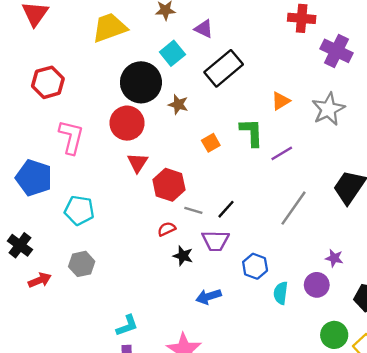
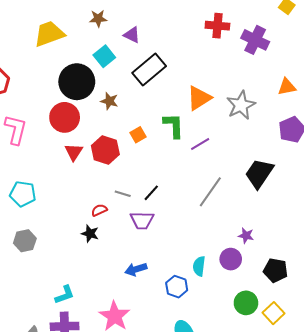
purple cross: (337, 51) -> (255, 40), moved
orange triangle: (281, 101) -> (199, 98), size x1.5
red hexagon: (169, 185) -> (105, 150), moved
black star: (183, 256) -> (90, 234), moved
blue hexagon: (255, 266) -> (177, 287), moved

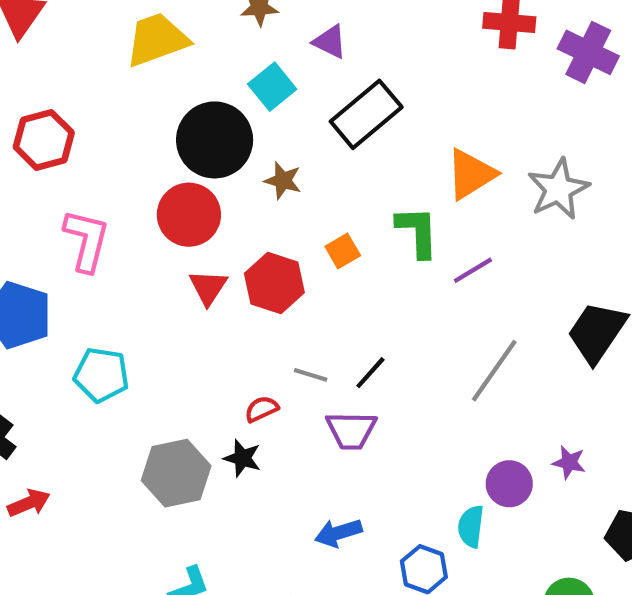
gray hexagon: (25, 241) -> (176, 473), moved, size x1.4
purple circle: (231, 259) -> (509, 484), moved

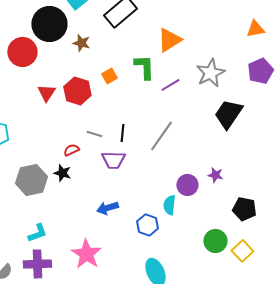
gray star: (558, 189) -> (210, 73), moved
red circle: (189, 215) -> (22, 52), moved
gray line: (494, 371) -> (161, 136), moved
black line: (370, 373) -> (122, 133), turned -36

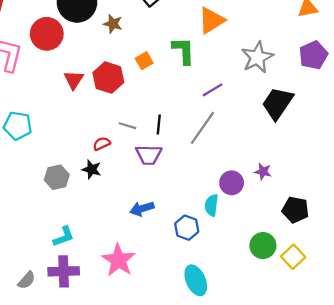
purple line: (170, 85) -> (213, 90), moved
gray hexagon: (31, 180) -> (57, 177), size x0.7

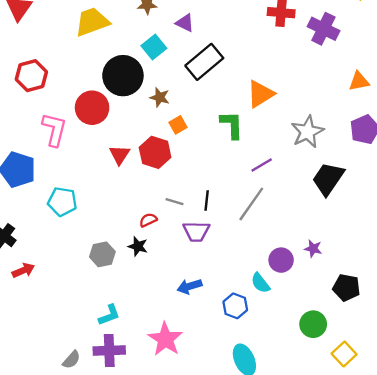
orange square: (144, 61) -> (178, 125), moved
cyan semicircle: (211, 205) -> (260, 283), turned -45
yellow square: (293, 257) -> (344, 354), moved

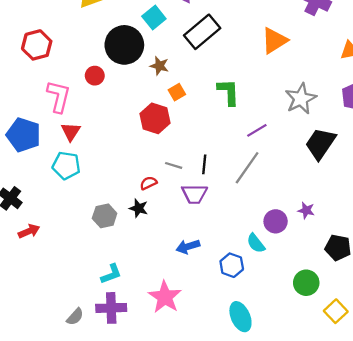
orange triangle: (260, 94) -> (274, 41), moved
red circle: (92, 108) -> (95, 76), size x0.6
red triangle: (120, 155) -> (71, 132), moved

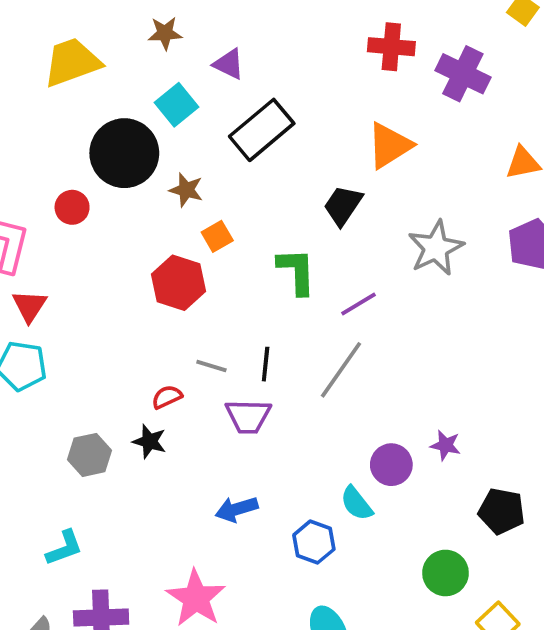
green L-shape: (228, 92) -> (297, 271), moved
black trapezoid: (320, 144) -> (343, 205), moved, size x0.7
cyan L-shape: (111, 274) -> (64, 548), moved

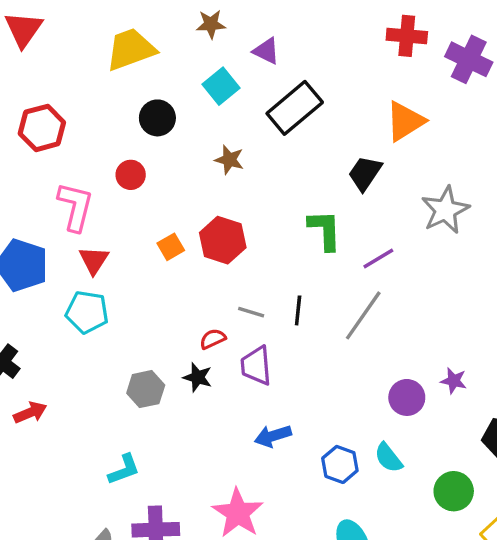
black circle: (124, 153) -> (157, 118), moved, size x0.6
orange square: (217, 236) -> (171, 247), moved
purple trapezoid: (248, 416) -> (256, 366), moved, turned 84
cyan semicircle: (356, 503) -> (388, 458), moved

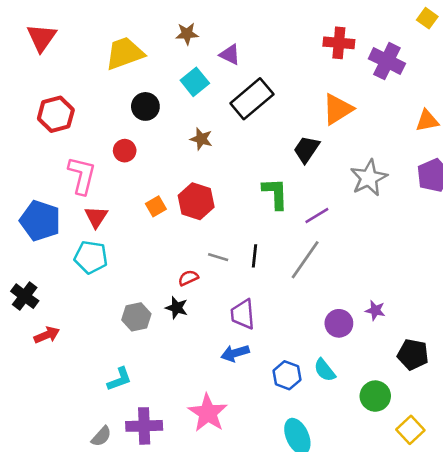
purple trapezoid: (256, 366) -> (243, 314), moved

